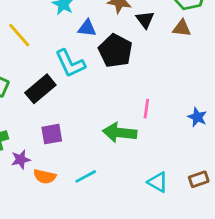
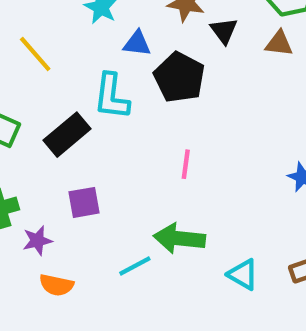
cyan L-shape: (70, 63) -> (112, 96), turned 32
pink line: (146, 109) -> (186, 164), moved
green arrow: (120, 133) -> (179, 238), moved
orange semicircle: (45, 176) -> (56, 285), moved

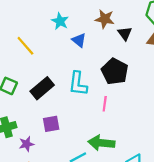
blue triangle: (137, 43) -> (79, 40), turned 32
black pentagon: (179, 77) -> (115, 71), moved
cyan L-shape: (112, 96) -> (78, 84), moved

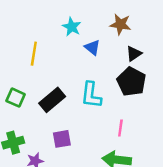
black triangle: (125, 33) -> (134, 54), moved, turned 32
yellow line: (25, 46) -> (34, 54), turned 50
pink line: (105, 104) -> (120, 128), moved

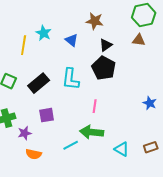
cyan star: (72, 27) -> (44, 33), moved

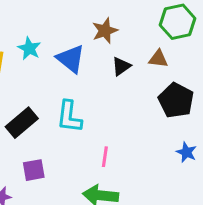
brown star: (95, 21) -> (105, 31), turned -30
blue triangle: (72, 40) -> (71, 59), size x1.5
brown triangle: (139, 40) -> (158, 59), moved
black pentagon: (104, 68) -> (176, 100), moved

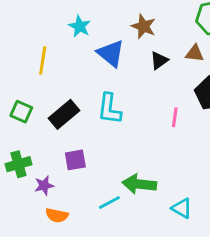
brown star: (105, 31) -> (144, 26), turned -30
cyan star: (29, 48) -> (80, 26), moved
pink line: (105, 157) -> (175, 117), moved

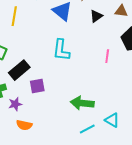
black rectangle: (64, 114) -> (19, 70), moved
cyan line: (109, 203) -> (87, 129), moved

